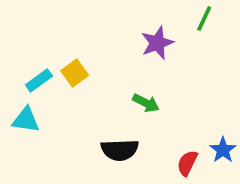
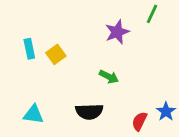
cyan rectangle: (39, 80) -> (29, 49), moved, turned -66
cyan triangle: (26, 120) -> (33, 114), moved

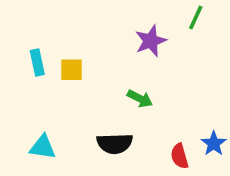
yellow square: (56, 54) -> (71, 70), turned 36
red semicircle: (139, 121) -> (180, 156), turned -42

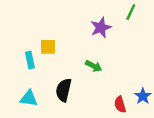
cyan rectangle: (37, 63) -> (30, 60), moved
black semicircle: (115, 144) -> (64, 90), moved, turned 105

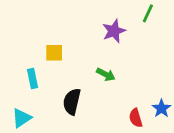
cyan rectangle: (30, 60) -> (32, 79), moved
cyan triangle: (29, 98) -> (22, 118), moved, turned -42

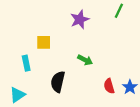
purple star: (114, 31) -> (80, 19), moved
red semicircle: (136, 118) -> (109, 86), moved

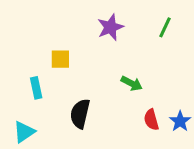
green line: (119, 11) -> (165, 27), moved
green arrow: (85, 60) -> (132, 83), moved

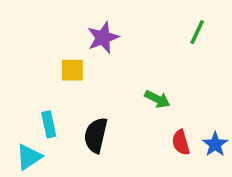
purple star: (110, 27) -> (103, 38), moved
cyan rectangle: (36, 88) -> (49, 124), moved

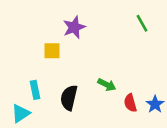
green line: (197, 32) -> (142, 23), turned -54
green arrow: (157, 99) -> (107, 85), moved

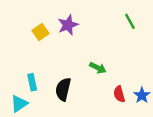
yellow square: (52, 51) -> (41, 32), moved, turned -35
green arrow: (107, 85) -> (98, 68), moved

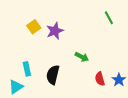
purple star: (68, 25) -> (55, 31), moved

